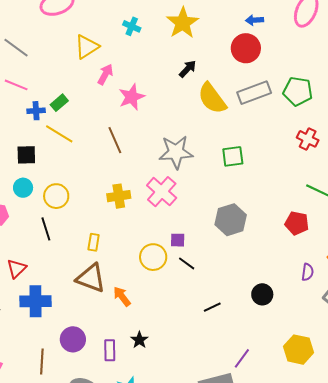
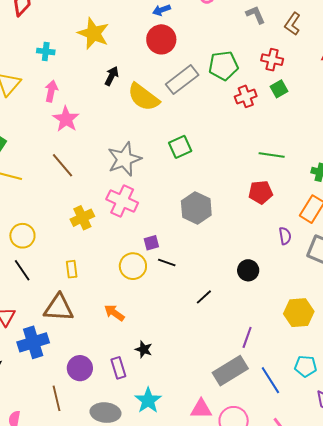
pink arrow: (105, 74) -> (51, 91), moved
red cross: (308, 139) -> (246, 96), moved, turned -30
brown triangle: (91, 278) -> (59, 308), moved

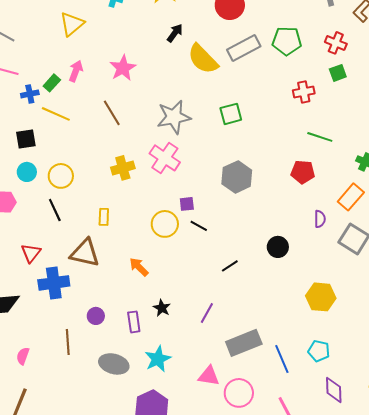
pink arrow: (51, 91) -> (76, 71), moved
red cross: (246, 96) -> (304, 92), moved
purple line: (247, 337) -> (207, 313), moved
purple circle: (80, 368) -> (96, 316), size x0.7

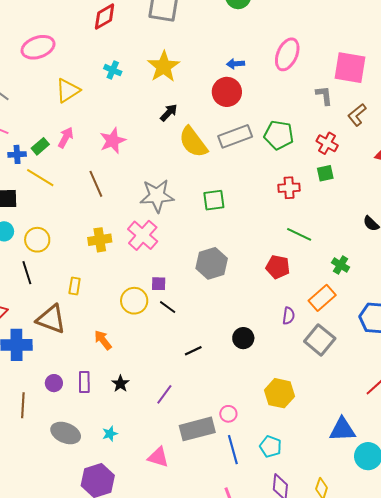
purple rectangle: (134, 322) -> (84, 382), moved
cyan star: (158, 359) -> (110, 434), size x0.6
pink circle: (239, 393) -> (228, 414), moved, size x0.6

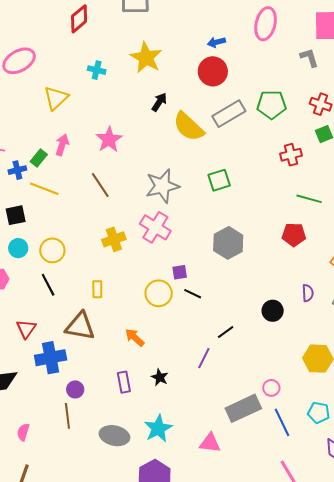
purple semicircle: (289, 316) -> (308, 293), moved
purple circle: (54, 383) -> (75, 389), moved
purple line: (164, 394) -> (204, 358), moved
cyan star: (110, 434) -> (158, 428), size x1.8

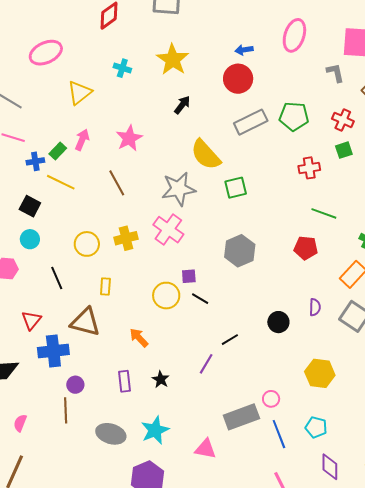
yellow semicircle: (188, 127) -> (206, 155), moved
black square: (16, 215) -> (30, 206), turned 35
yellow circle: (52, 250) -> (87, 244), moved

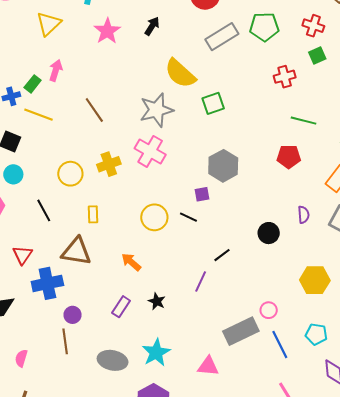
pink star: (129, 138) -> (107, 31), moved
purple square: (189, 276) -> (202, 194), moved
purple rectangle: (125, 381) -> (121, 307), turned 45

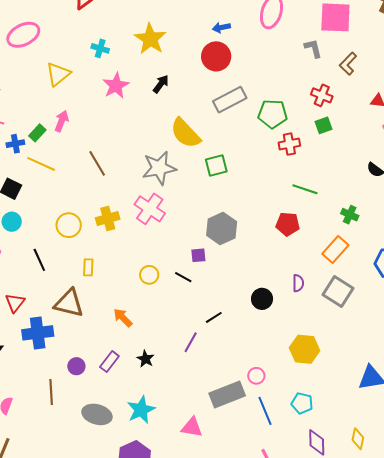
green pentagon: (264, 27) -> (273, 114), moved
yellow circle: (154, 217) -> (149, 275), size x0.7
purple circle: (73, 315) -> (76, 366), moved

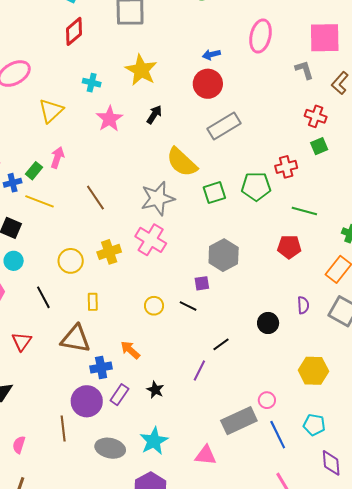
green pentagon: (273, 114) -> (256, 186), moved
blue cross: (38, 333) -> (101, 367), moved, size x0.7
purple circle: (76, 366) -> (87, 401), size x1.8

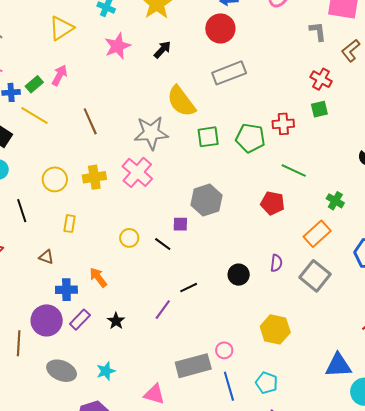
brown triangle: (76, 339) -> (46, 257), size x0.5
cyan star: (154, 441) -> (106, 371), size x0.7

